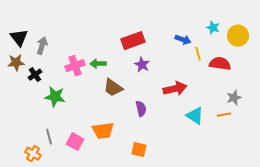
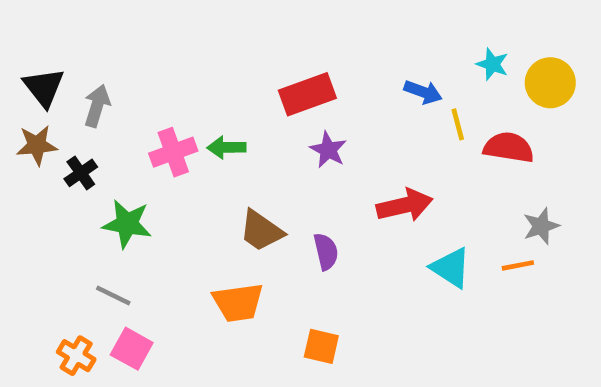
brown trapezoid: (113, 88) -> (261, 231), moved
gray line: (49, 137) -> (113, 295), moved, turned -49
pink square: (75, 142) -> (132, 349), moved

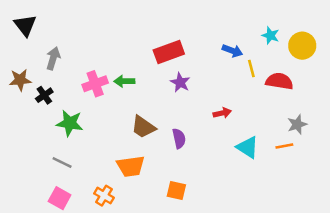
black triangle: (44, 87) -> (25, 25), moved
red arrow: (405, 205) -> (222, 113), size x0.6
pink square: (132, 349) -> (60, 198), moved
orange cross: (76, 356) -> (104, 196), moved

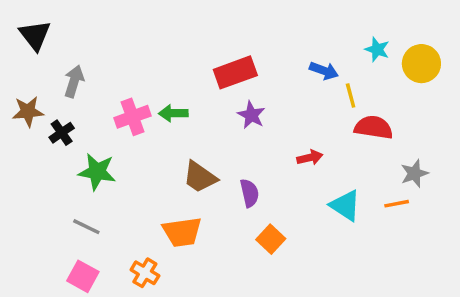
red semicircle: (279, 81) -> (374, 127), moved
orange square: (176, 190) -> (271, 239), moved, turned 30

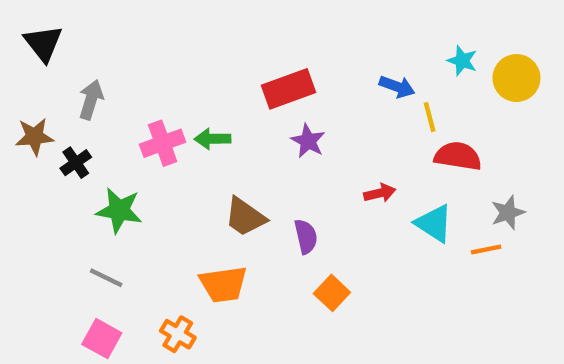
cyan triangle: (345, 205) -> (434, 223), moved

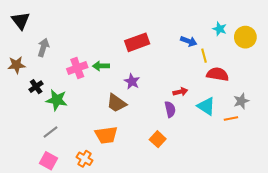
purple star: (308, 141) -> (132, 81), moved
black cross: (76, 163) -> (36, 87), moved
purple semicircle: (306, 236) -> (170, 109), moved
gray line: (106, 278) -> (50, 132), turned -63

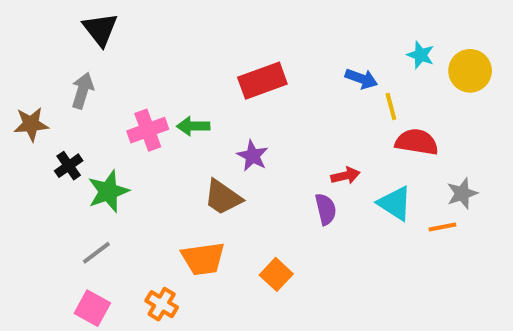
black triangle: (21, 21) -> (100, 29), moved
green star: (57, 100) -> (108, 191), turned -30
orange square: (158, 139) -> (276, 274), moved

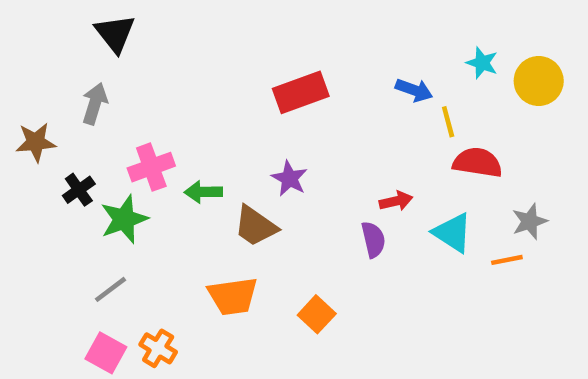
green arrow: (193, 126) -> (203, 192), moved
pink cross: (148, 130) -> (151, 167), moved
orange cross: (162, 304) -> (158, 348), moved

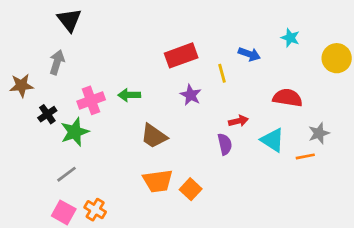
yellow circle: (539, 81) -> (337, 58), moved
yellow line: (448, 122) -> (222, 73), moved
purple star: (289, 178) -> (191, 95), moved
green arrow: (203, 192) -> (129, 95), moved
orange trapezoid: (233, 296) -> (158, 181), moved

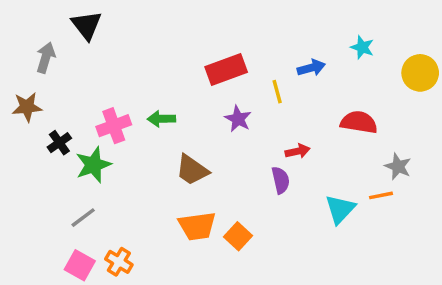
blue arrow: (249, 54) -> (311, 68), turned -35
gray arrow: (57, 62) -> (46, 58), moved
gray star: (319, 133) -> (398, 166), turned -30
cyan triangle: (273, 140) -> (340, 209), moved, turned 40

